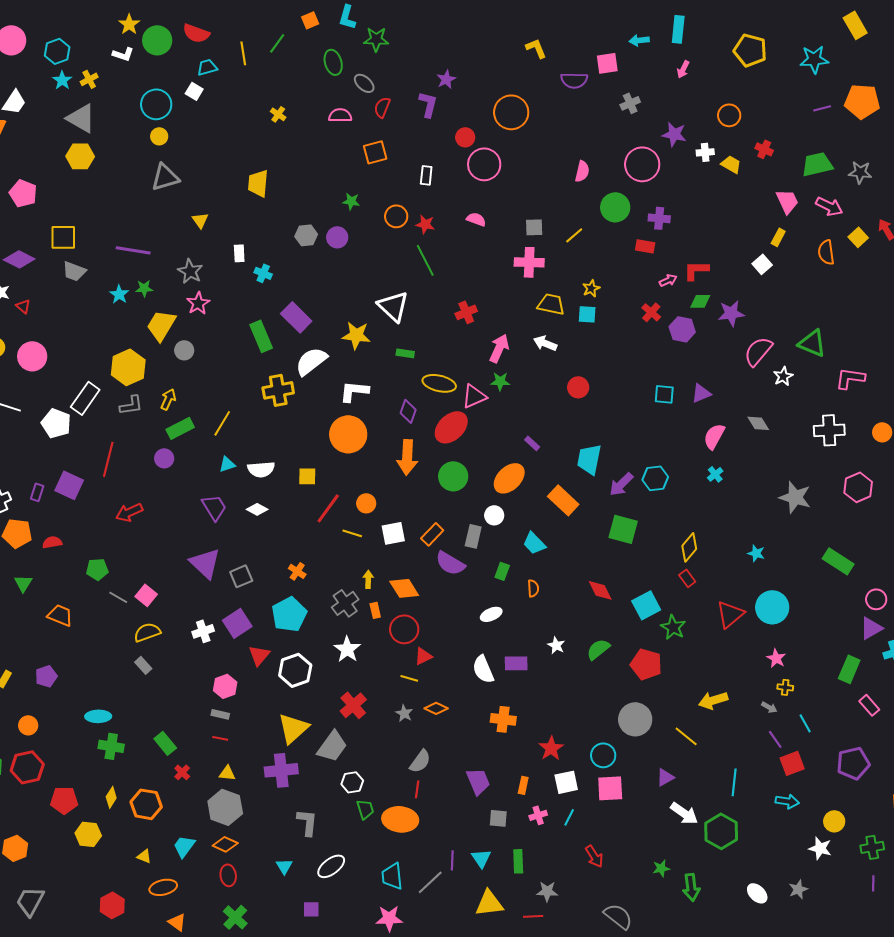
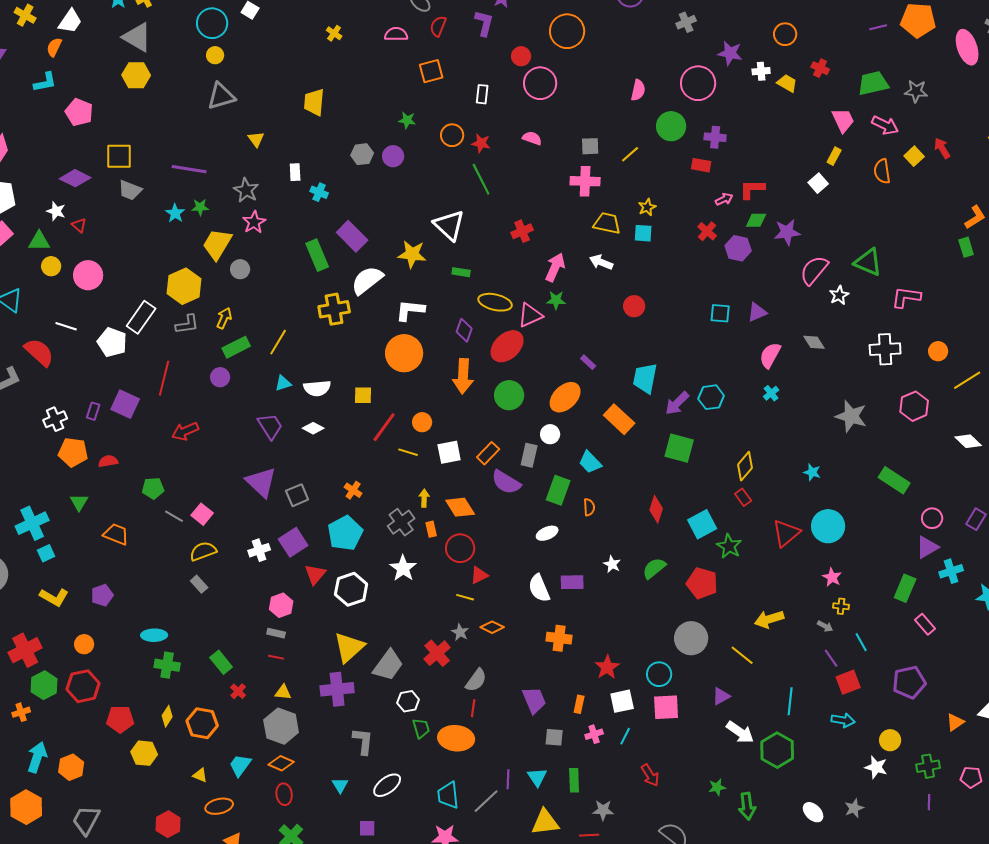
green rectangle: (502, 571) -> (558, 490), size x1.6
red diamond: (600, 590) -> (656, 509), turned 44
red cross: (353, 705) -> (437, 653), moved

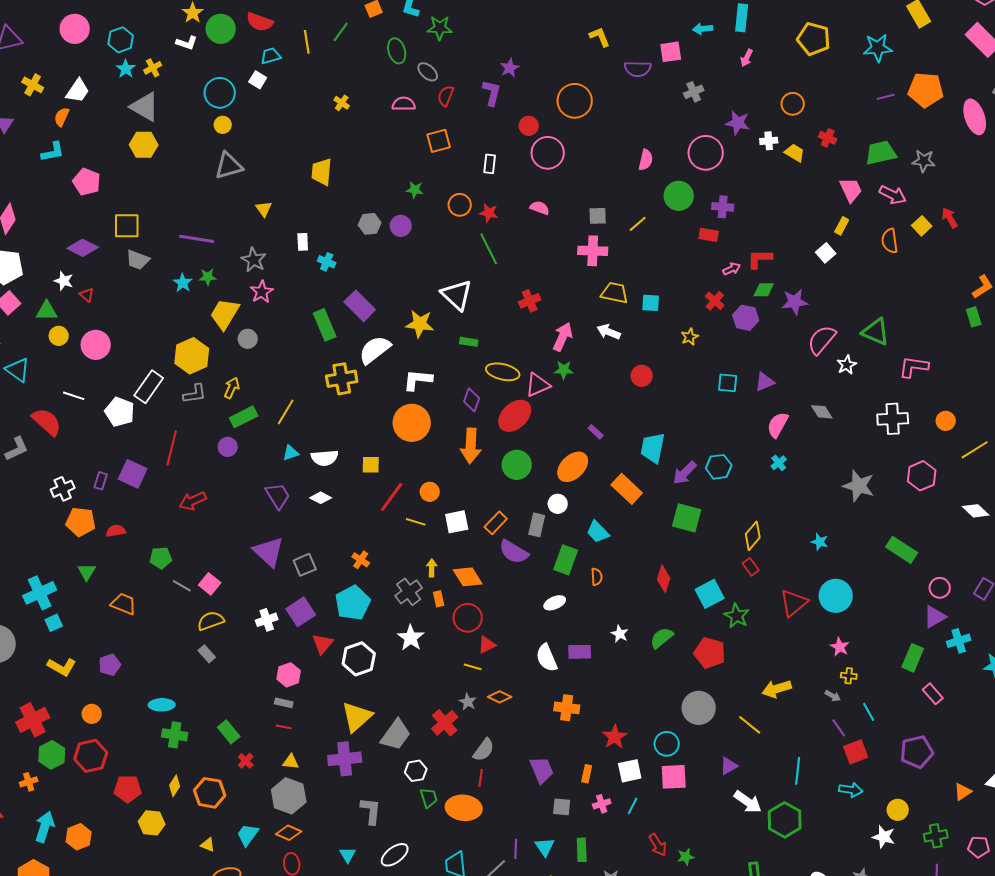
yellow star: (647, 207) -> (690, 337), moved
green star: (717, 787) -> (686, 857), moved

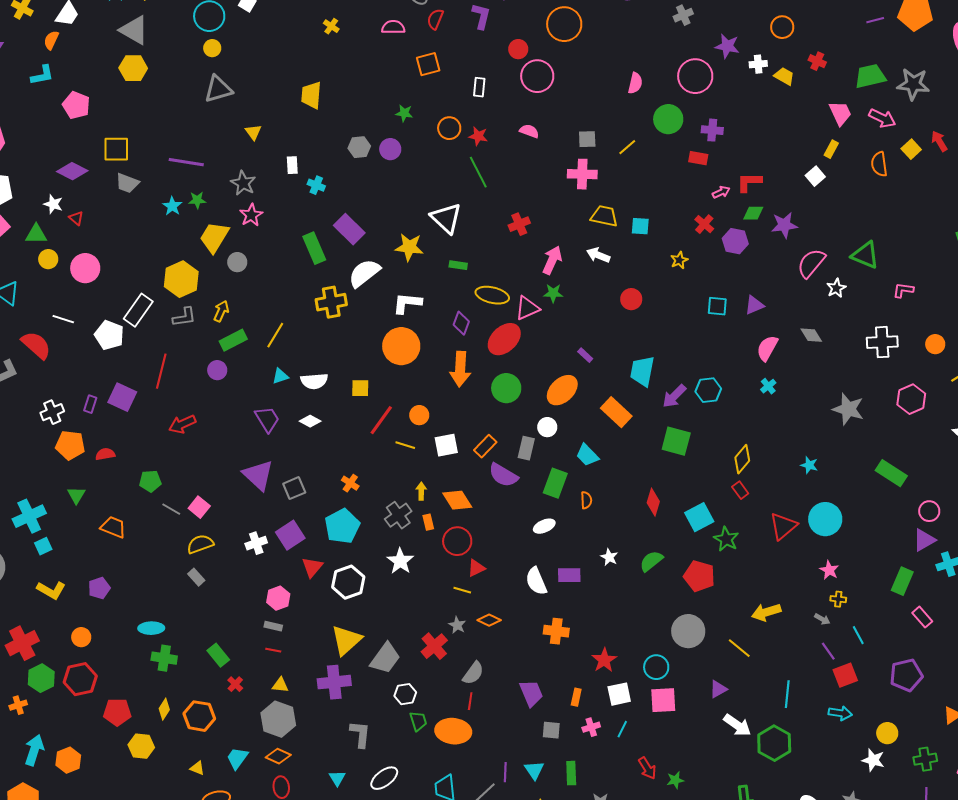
gray star: (924, 161) -> (913, 84), size x1.4
pink L-shape: (914, 367) -> (903, 290), size x0.7

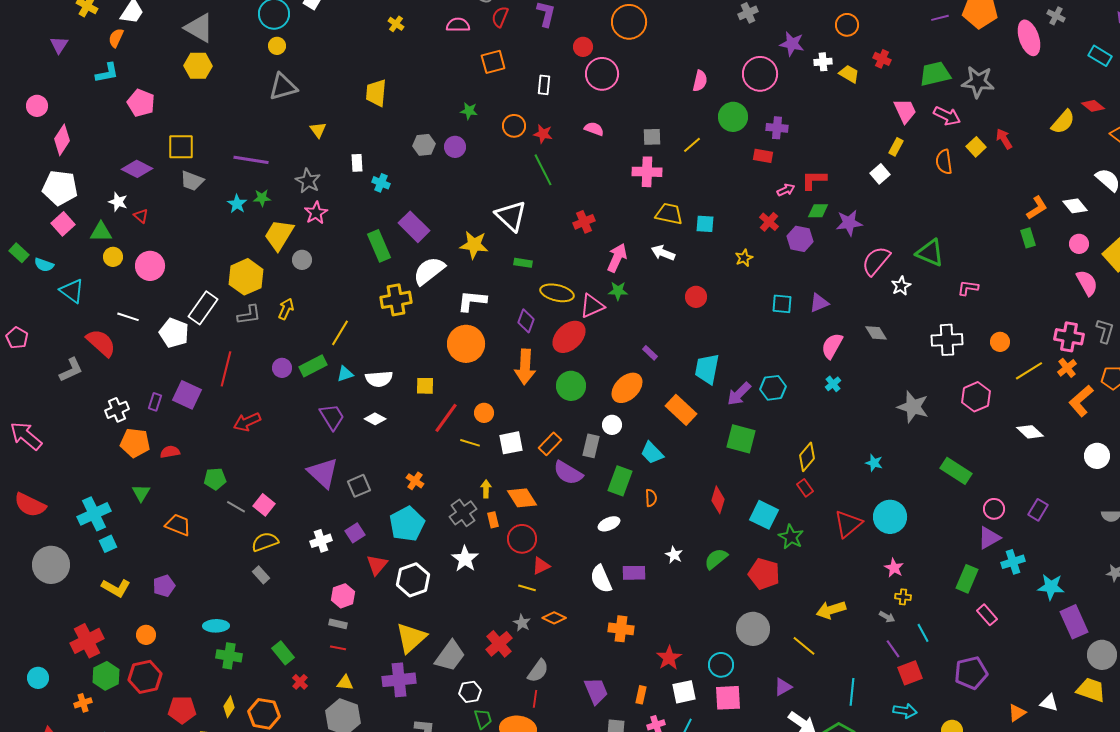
green rectangle: (233, 340) -> (313, 366), moved
cyan square: (699, 517) -> (764, 515), turned -36
purple square: (290, 535) -> (355, 533), size x0.7

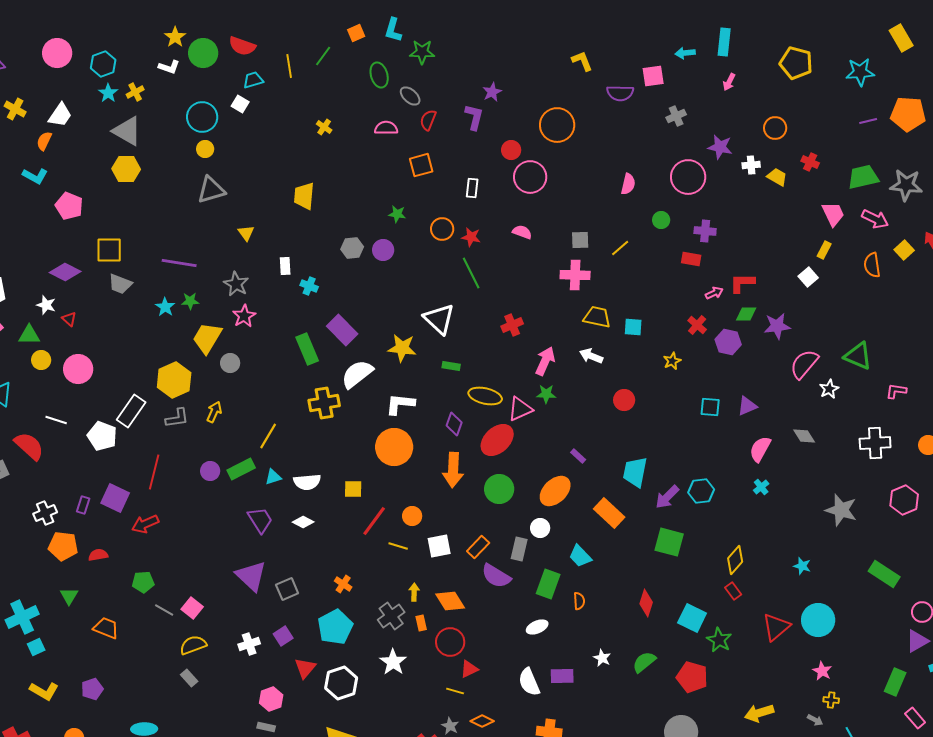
cyan L-shape: (107, 73) -> (35, 176), turned 40
green circle: (733, 117) -> (661, 220), size x0.6
red arrow: (247, 422) -> (145, 524), moved

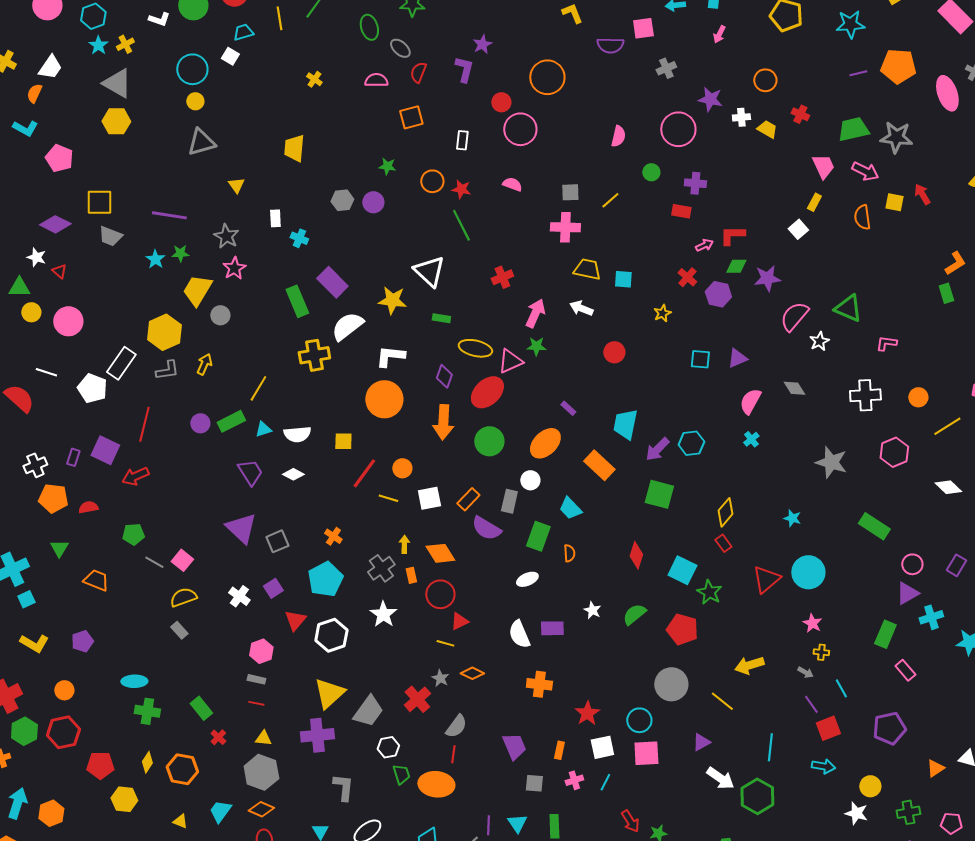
yellow square: (904, 250) -> (894, 202), turned -36
white cross: (249, 644) -> (239, 596), turned -35

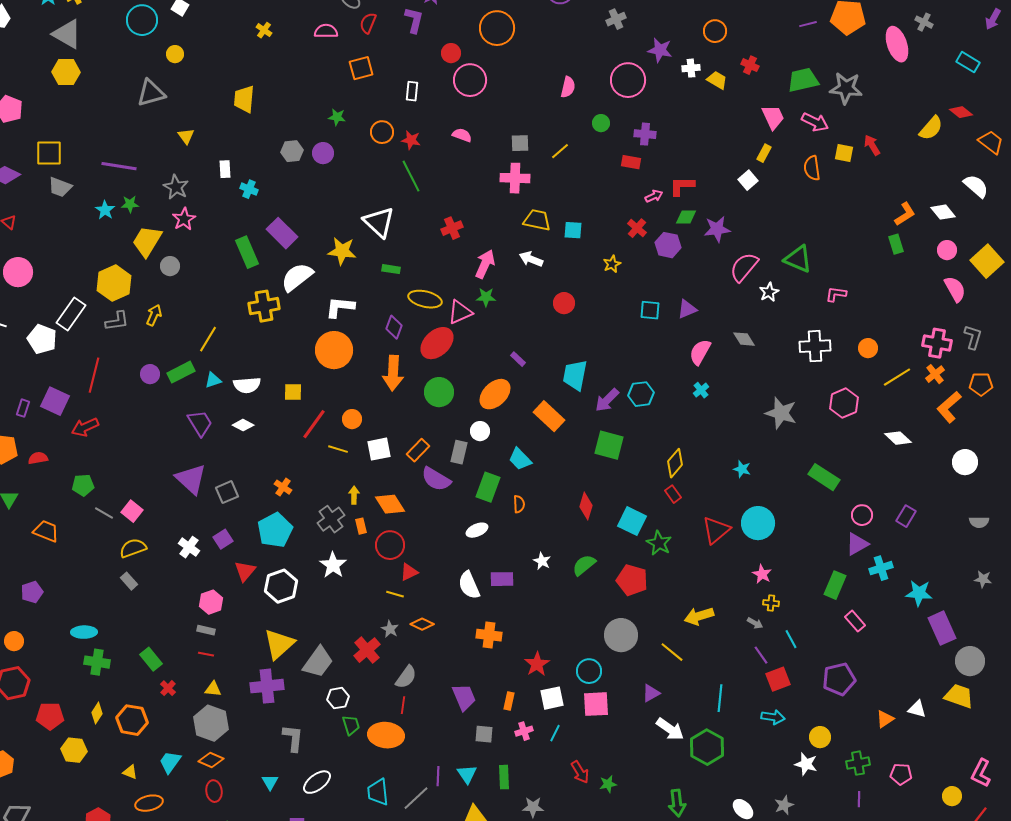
yellow circle: (195, 101) -> (175, 54), moved

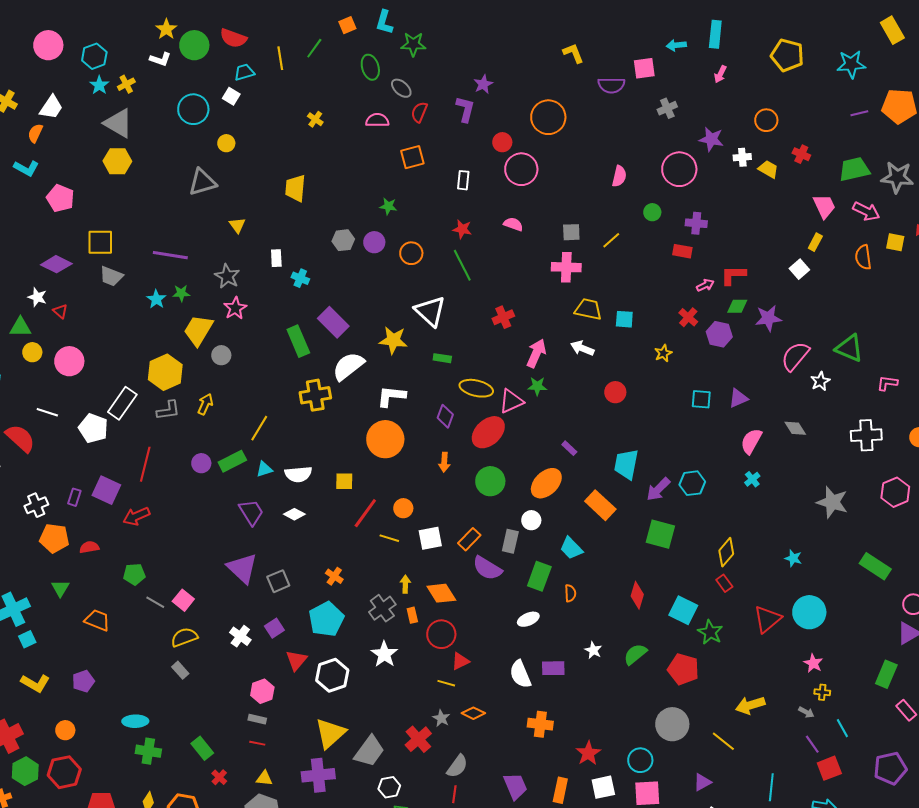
orange circle: (382, 132) -> (411, 253), moved
orange arrow: (393, 373) -> (444, 462), size x0.6
orange rectangle: (509, 701) -> (560, 790), size x1.4

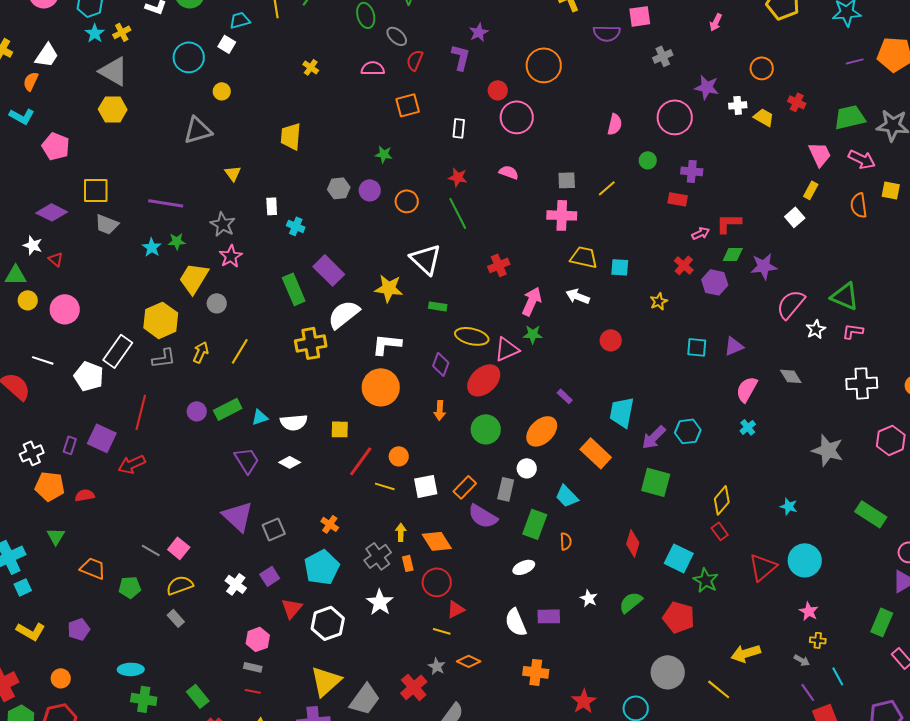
pink L-shape: (887, 383) -> (853, 331), moved
yellow line: (259, 428) -> (240, 351), moved
green pentagon: (134, 574) -> (130, 587), moved

